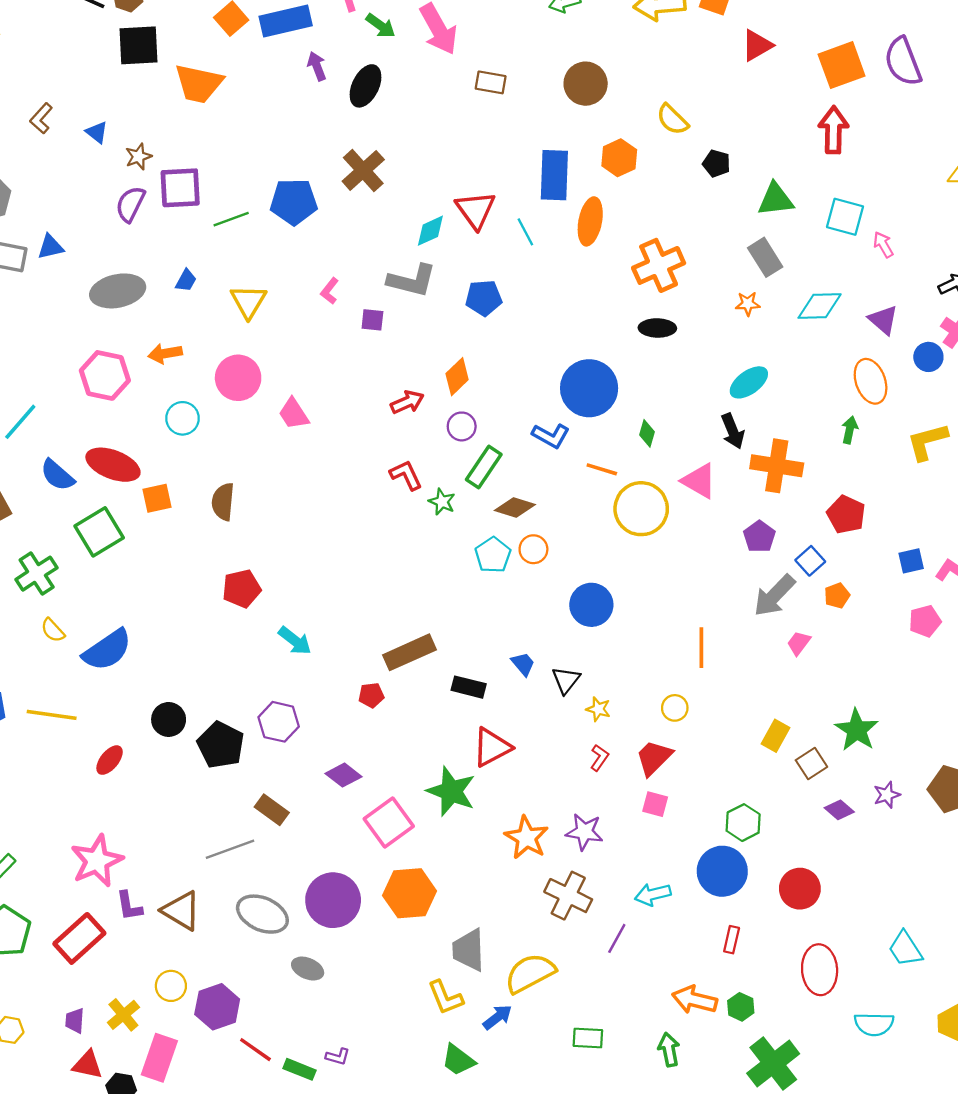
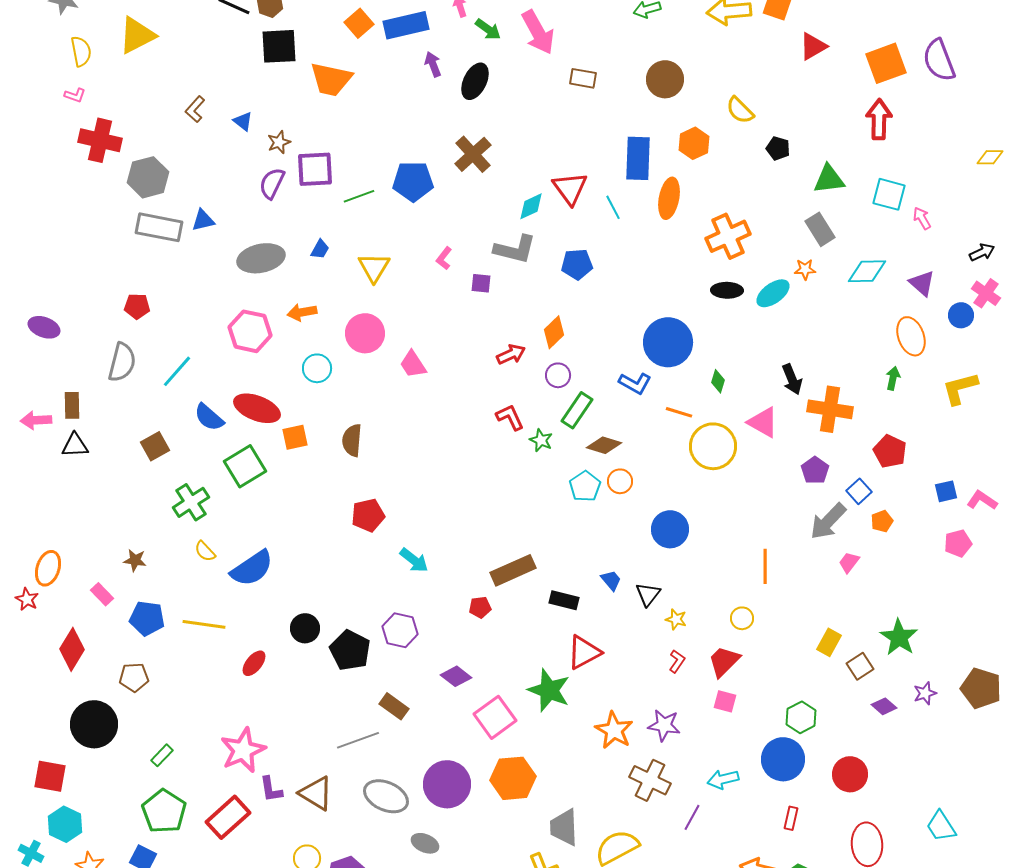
cyan ellipse: (749, 382) -> (773, 293), moved

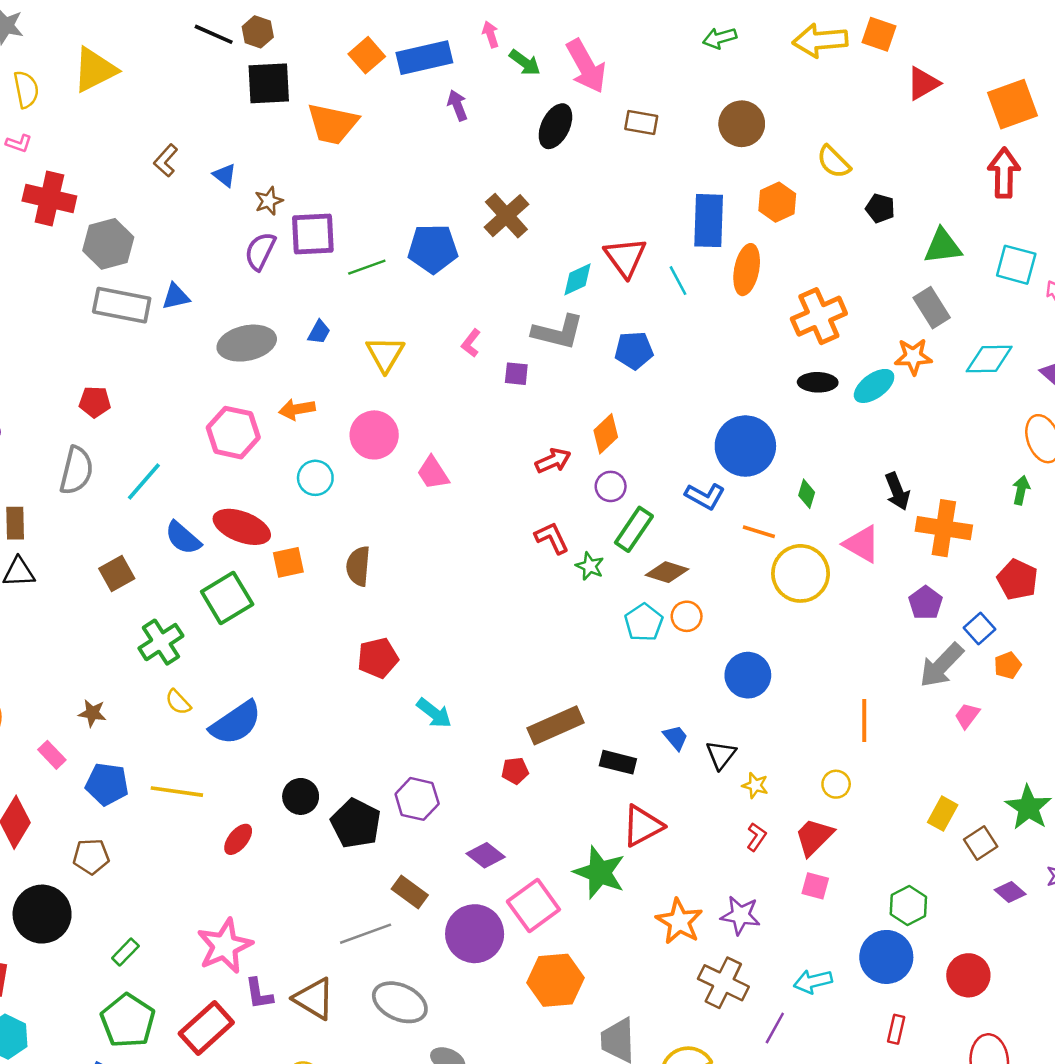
black ellipse: (475, 81) -> (555, 126), moved
orange star: (805, 269) -> (913, 357), size x1.4
purple circle: (447, 784) -> (475, 934), moved

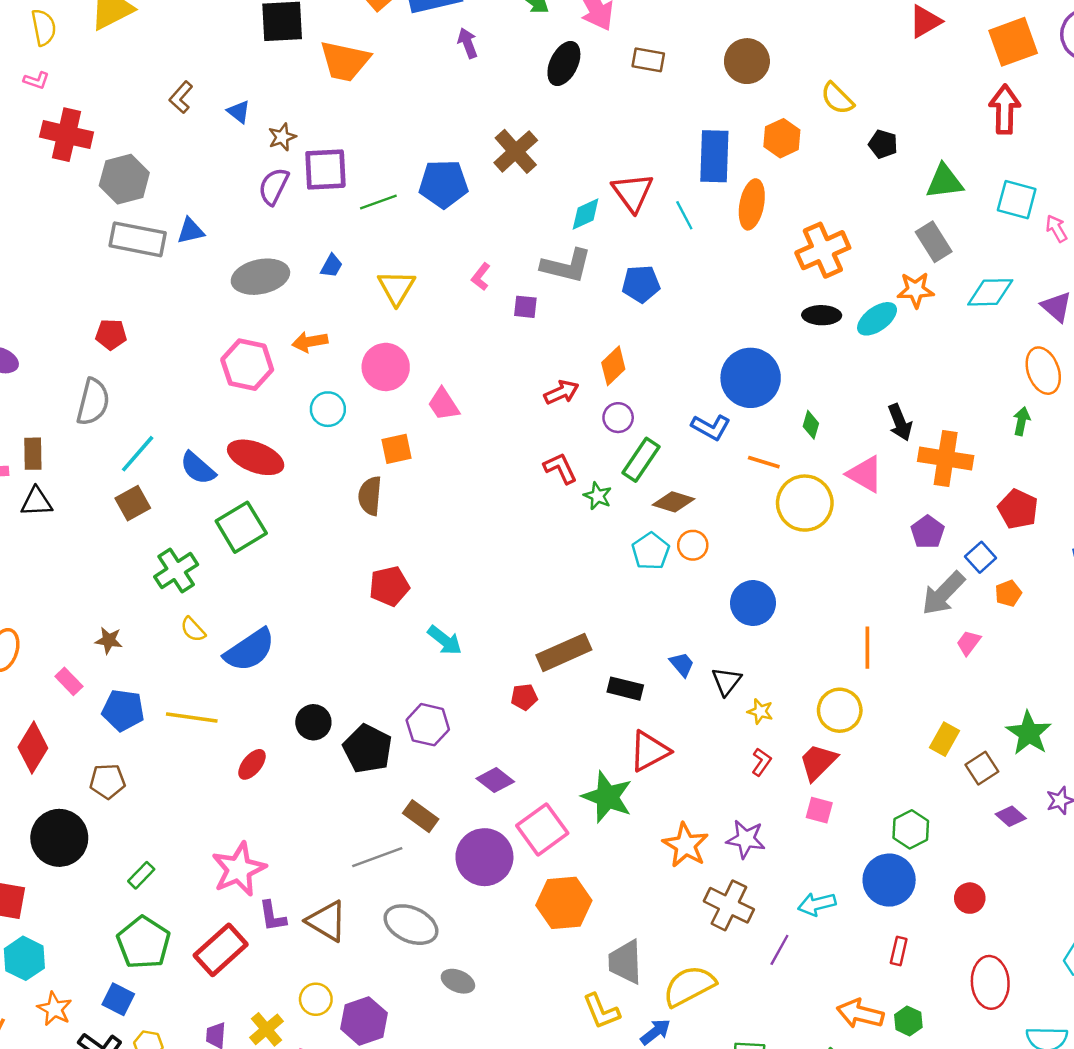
cyan line: (144, 482) -> (138, 454), moved
orange square: (288, 562) -> (397, 449), moved
yellow circle: (836, 784) -> (840, 710), size x1.6
red circle: (968, 975) -> (970, 898), size x0.7

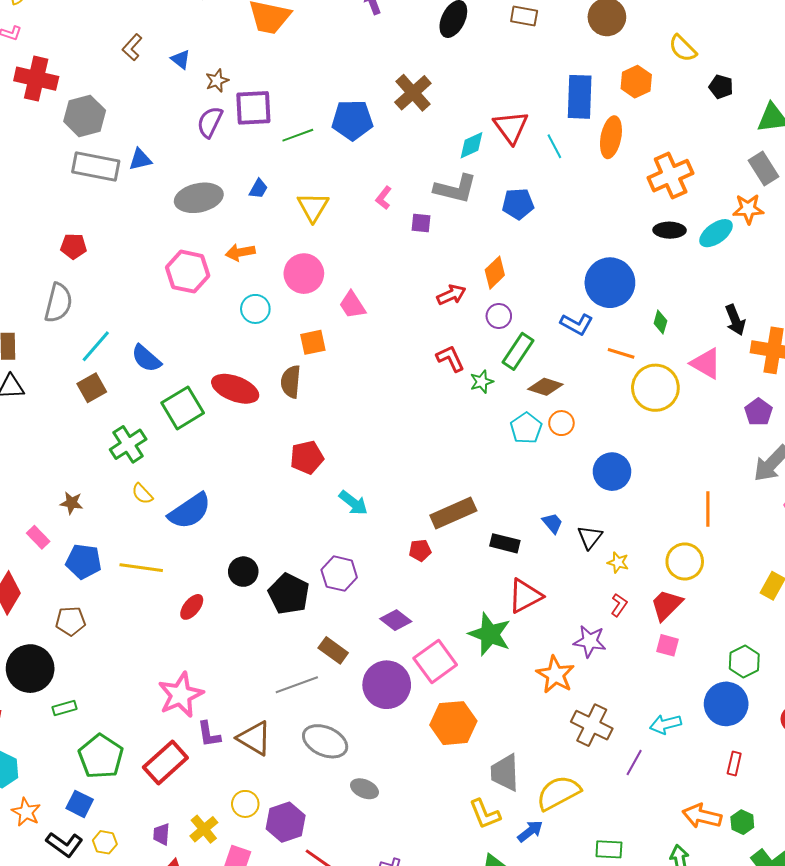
red ellipse: (256, 457) -> (235, 389), moved
green star: (598, 496) -> (482, 382), turned 30
purple star: (746, 839) -> (590, 641), moved
green rectangle: (141, 875) -> (64, 708), moved, turned 30

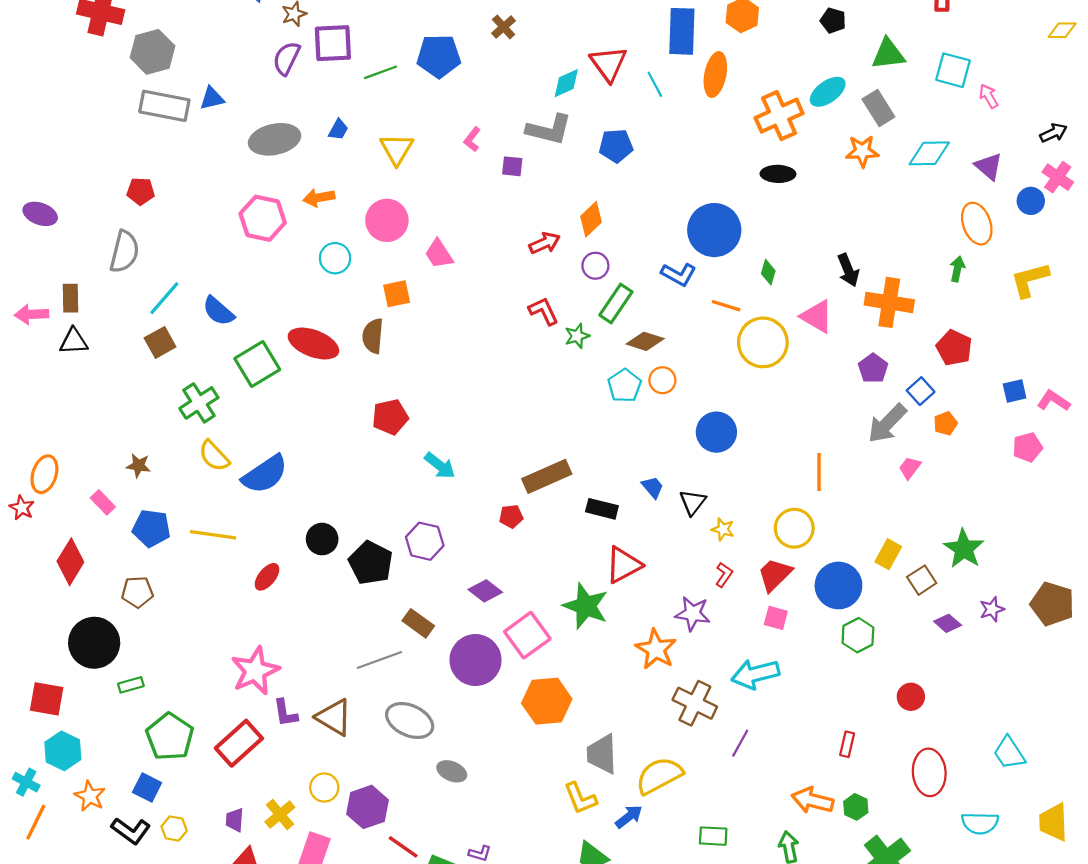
brown cross: (413, 93) -> (504, 27), size x0.6
cyan ellipse: (716, 233) -> (828, 92), moved
yellow semicircle: (142, 494) -> (214, 456), size x1.4
blue circle: (726, 704) -> (838, 585), moved
cyan arrow: (666, 724) -> (755, 674), moved, size x1.4

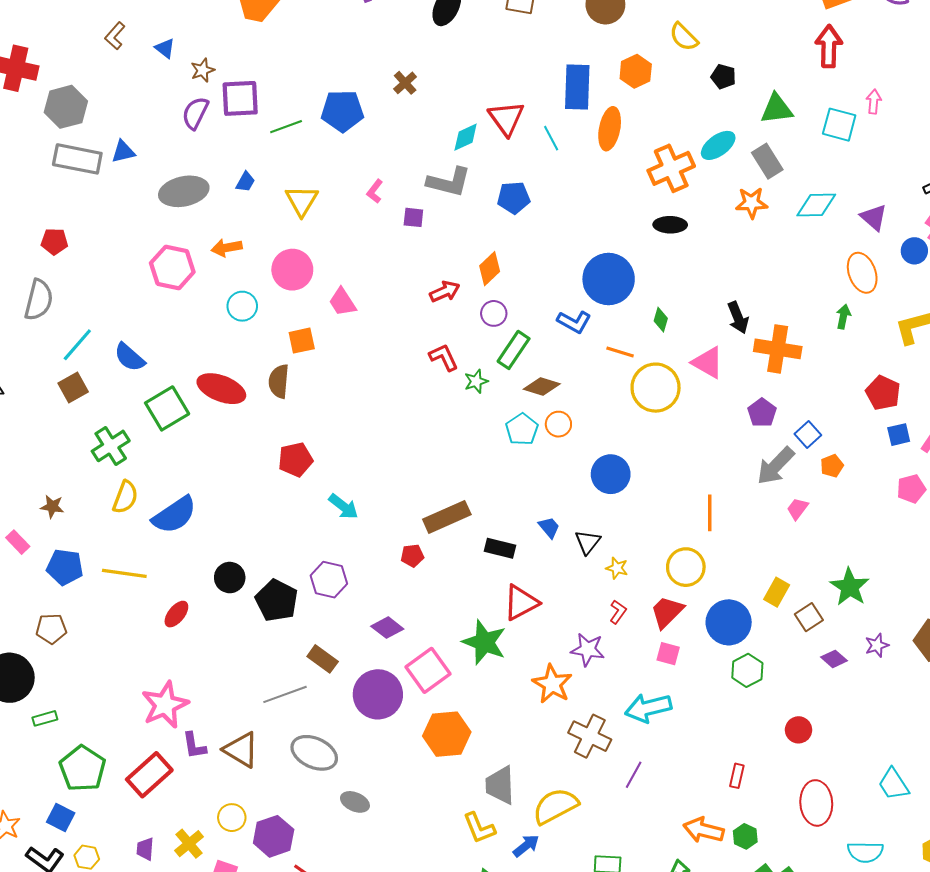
pink arrow: (989, 96) -> (874, 102), moved, turned 35
red pentagon: (954, 348) -> (883, 393), moved
yellow semicircle: (214, 456) -> (125, 497), turned -116

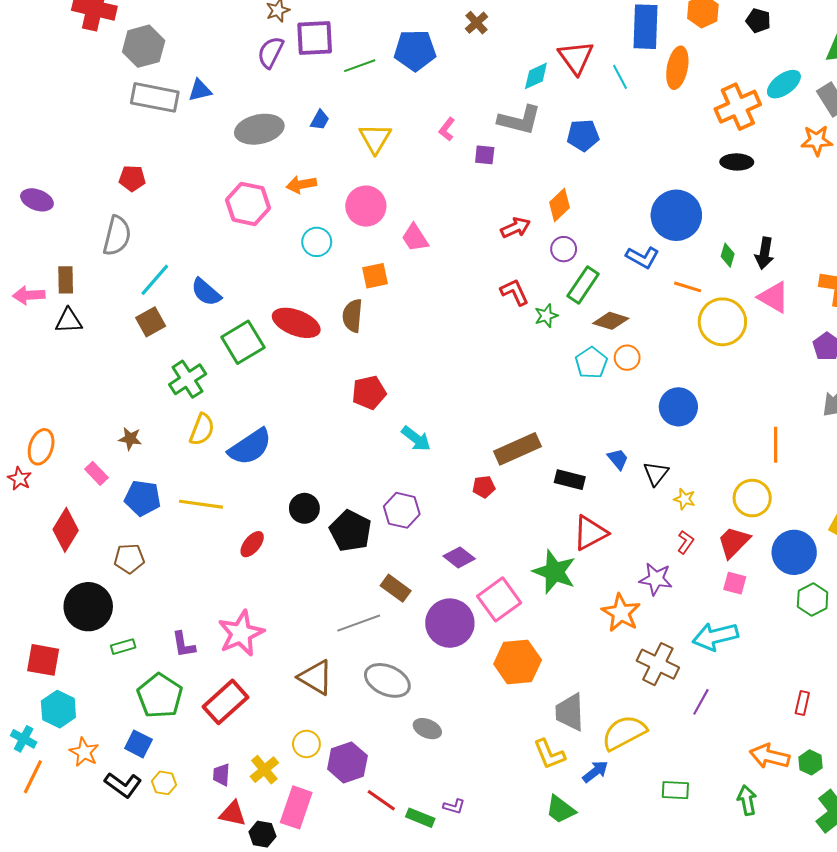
black pentagon: (723, 77) -> (758, 21), moved
black arrow: (738, 318) -> (764, 253), moved, turned 32
purple L-shape: (194, 746) -> (183, 645), moved

